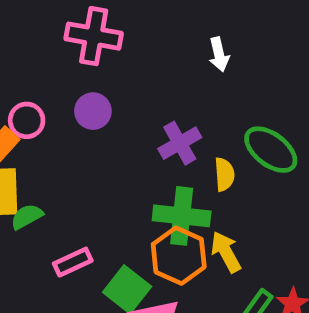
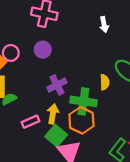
purple cross: (180, 143) -> (57, 85), moved
yellow arrow: (226, 252) -> (53, 114), moved, turned 36

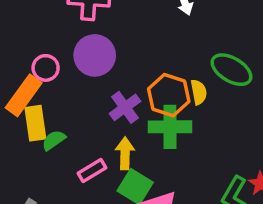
purple circle: (43, 50) -> (95, 55), size x1.5
orange hexagon: (81, 120) -> (169, 95), moved

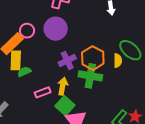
yellow semicircle: (199, 92) -> (118, 61), moved

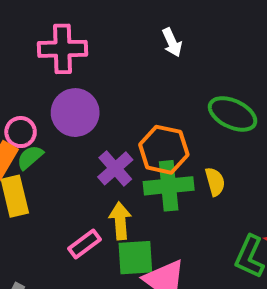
yellow semicircle: (118, 61) -> (215, 182), moved
green semicircle: (24, 72) -> (30, 157), moved
green square: (65, 106) -> (135, 258), turned -30

